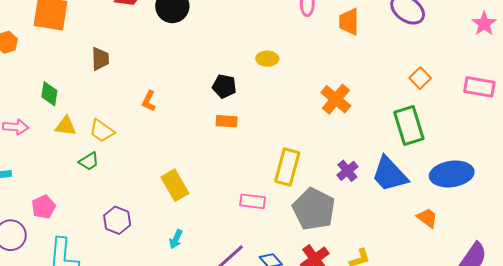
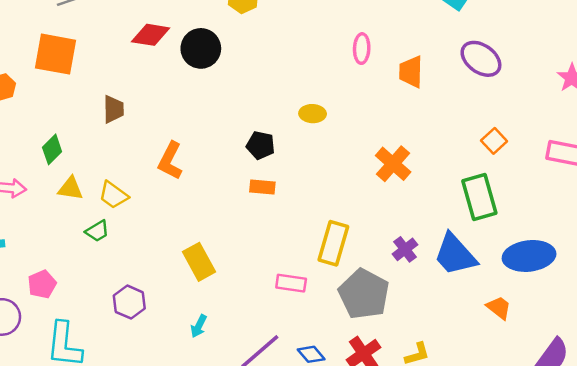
green diamond: (49, 94) -> (52, 149), turned 35
orange L-shape: (149, 101) -> (170, 161), size x1.5

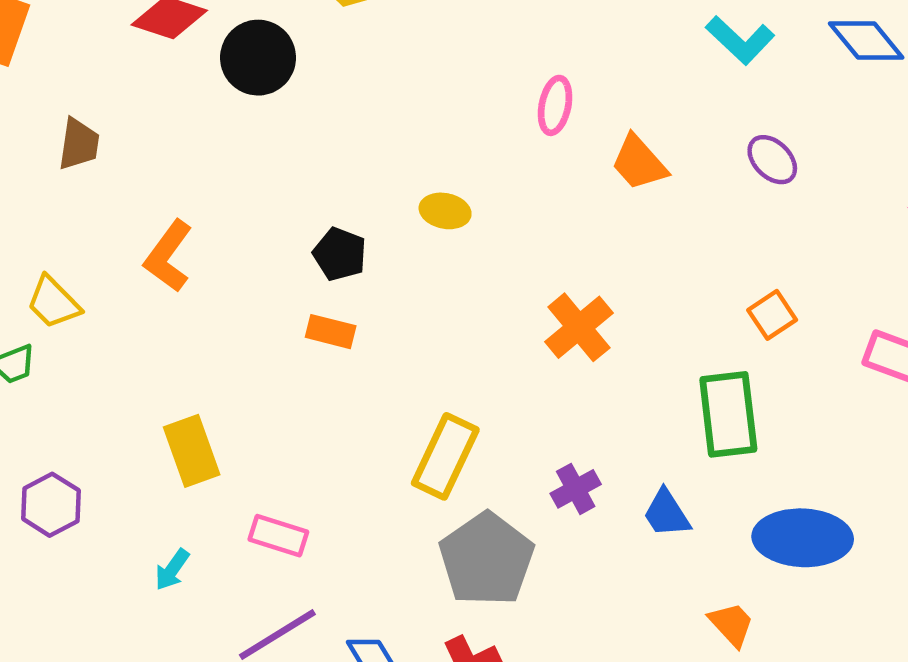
purple ellipse: (481, 59) -> (772, 160), size x0.7
orange trapezoid: (411, 72) -> (639, 163), turned -52
blue trapezoid: (455, 255) -> (667, 513), size x0.6
pink rectangle: (291, 283) -> (278, 536), moved

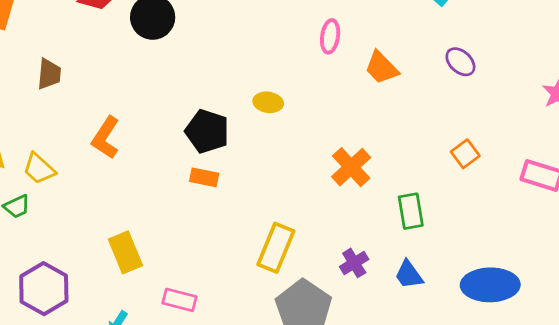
black pentagon: (340, 254) -> (207, 131), size x1.4
green rectangle: (728, 414) -> (411, 211), moved, size x0.7
purple hexagon: (51, 505) -> (44, 289), size x1.4

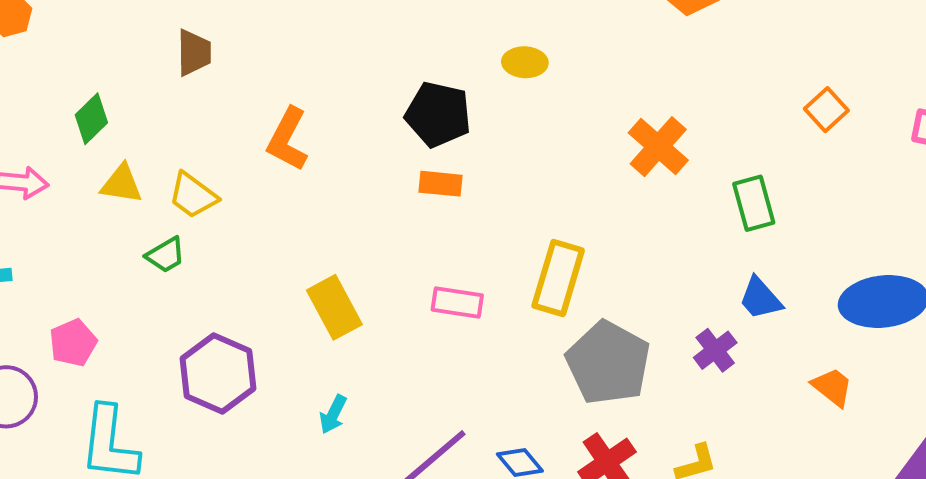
purple cross: (354, 263) -> (715, 350), moved
pink rectangle: (179, 300) -> (457, 302), moved

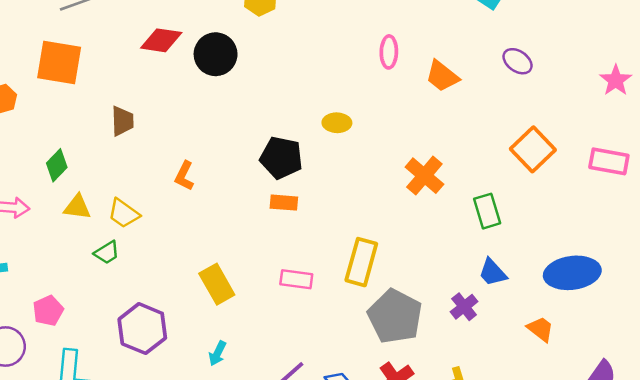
orange square: (826, 110) -> (533, 149), size x1.6
orange L-shape: (288, 139) -> (184, 176), size x0.7

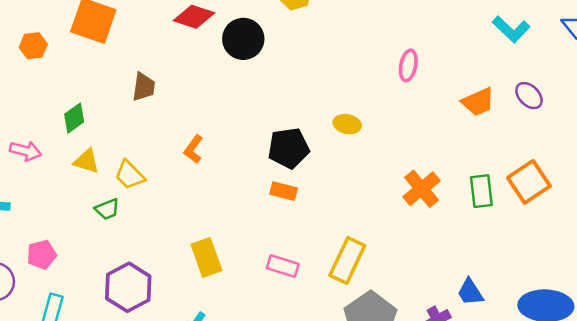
orange trapezoid: (442, 76) -> (478, 102), moved, turned -72
black pentagon: (281, 158) -> (289, 148), turned -30
green rectangle: (487, 211) -> (481, 191), moved

